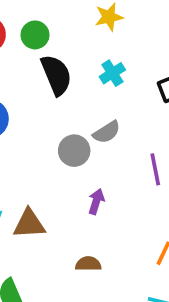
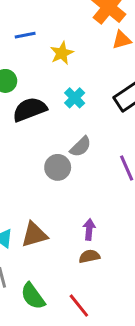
black semicircle: (56, 75) -> (30, 109), turned -76
purple arrow: (96, 201) -> (89, 229), moved

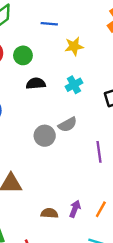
black semicircle: (30, 109) -> (36, 83), size x0.7
purple arrow: (89, 229) -> (75, 209), moved

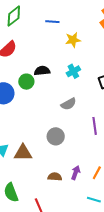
green circle: (23, 55) -> (26, 82), moved
gray circle: (45, 136) -> (56, 136), moved

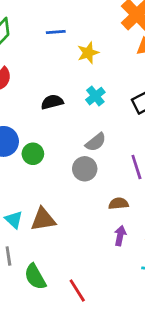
green circle: (26, 82) -> (33, 154), moved
gray circle: (56, 136) -> (85, 169), moved
brown semicircle: (55, 177) -> (119, 204), moved

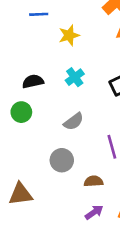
green circle: (33, 154) -> (21, 112), moved
gray circle: (85, 169) -> (62, 160), moved
purple arrow: (120, 236) -> (94, 212), turned 42

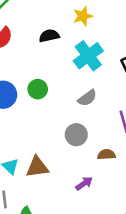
cyan cross: (75, 77) -> (88, 56), size x1.6
black semicircle: (33, 81) -> (49, 36), moved
purple arrow: (94, 212) -> (84, 183), moved

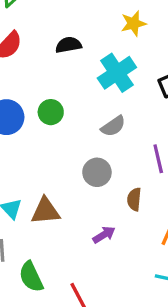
yellow star: (83, 16) -> (133, 23), moved
brown semicircle: (106, 155) -> (134, 199), turned -84

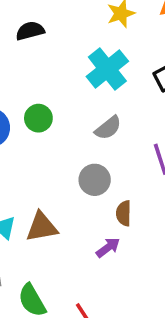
black semicircle: (68, 45) -> (30, 31), moved
brown semicircle: (134, 199) -> (124, 213), moved

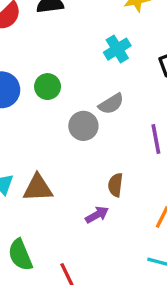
cyan cross: (107, 69) -> (117, 49), size x0.7
gray circle: (95, 180) -> (83, 126), moved

